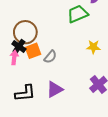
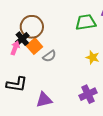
orange square: (33, 51) -> (34, 46), turned -35
purple triangle: (55, 89) -> (44, 100), moved

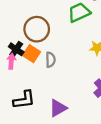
brown circle: (32, 27) -> (37, 29), moved
gray semicircle: (49, 56) -> (50, 60), turned -40

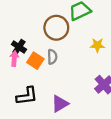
brown circle: (37, 29) -> (56, 28), moved
orange square: (32, 54) -> (35, 61), moved

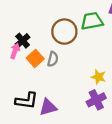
yellow star: (97, 45) -> (98, 77), moved
black L-shape: (27, 96) -> (27, 101), moved

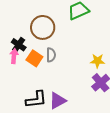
brown circle: (64, 32) -> (43, 27), moved

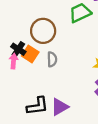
orange square: (34, 58) -> (30, 54), moved

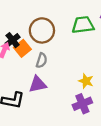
purple triangle: (60, 107) -> (38, 84), moved

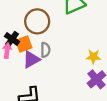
orange square: (22, 48) -> (24, 44), turned 35
purple triangle: (38, 84) -> (31, 59), moved

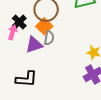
orange square: (24, 44) -> (44, 26), moved, turned -35

